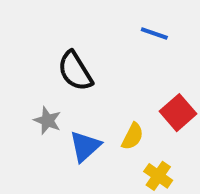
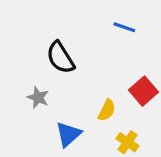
blue triangle: (85, 146) -> (68, 134), moved

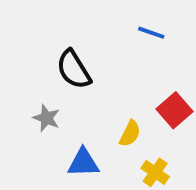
blue triangle: (68, 134) -> (83, 163), turned 40

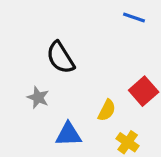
blue line: (151, 33) -> (134, 18), moved

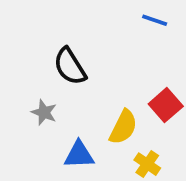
yellow semicircle: (107, 110) -> (123, 127), size x1.4

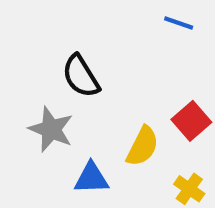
gray star: (44, 112) -> (51, 129), size x1.5
yellow cross: (147, 164) -> (189, 189), moved

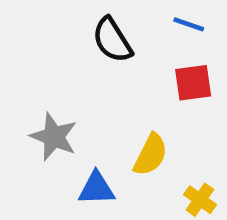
black semicircle: (81, 76) -> (112, 40), moved
red square: (191, 121) -> (193, 83), moved, turned 33

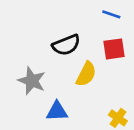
black semicircle: (112, 40) -> (66, 45), moved, turned -80
yellow semicircle: (150, 155) -> (86, 74), moved

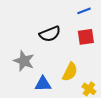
blue line: (111, 14) -> (84, 11), turned -40
yellow semicircle: (86, 74) -> (70, 72), moved

